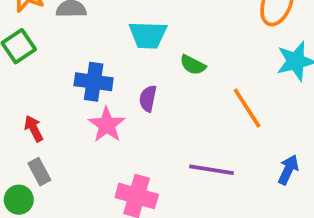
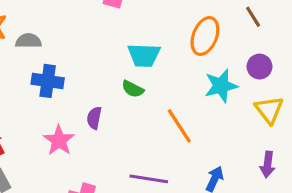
cyan trapezoid: (148, 35) -> (144, 55), moved
blue cross: (94, 82) -> (48, 81), moved

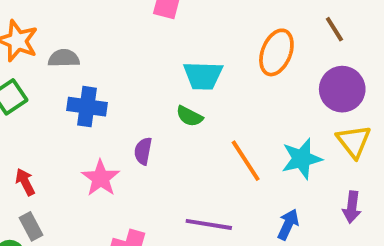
purple circle: (260, 67) -> (342, 89), size x1.5
cyan star: (221, 86) -> (302, 159), moved

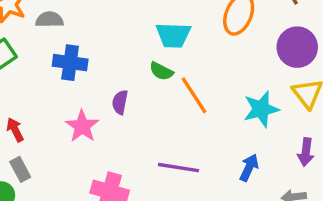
orange line: (246, 161) -> (194, 95), moved

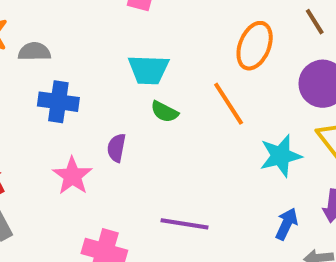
cyan trapezoid: (173, 35) -> (148, 70), moved
orange line: (194, 95) -> (229, 104), moved
blue arrow: (249, 168) -> (287, 224), moved

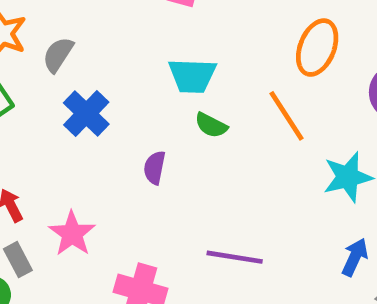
gray semicircle: (34, 52) -> (58, 55), turned -56
blue cross: (58, 102) -> (86, 113), turned 36
pink star: (72, 176) -> (72, 234), moved

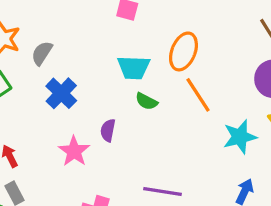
orange ellipse: (317, 48) -> (183, 51), moved
pink star: (72, 234) -> (74, 151), moved

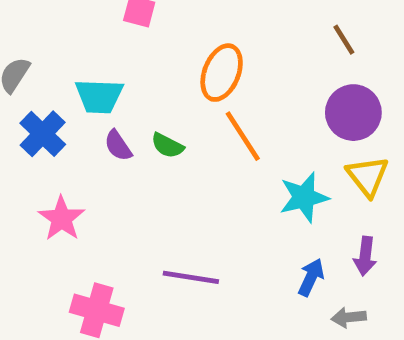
cyan trapezoid: (134, 68) -> (99, 96), moved
purple semicircle: (108, 130) -> (118, 146), moved, turned -45

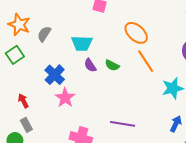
orange ellipse: (222, 73) -> (136, 33), turned -70
blue cross: (43, 134) -> (55, 75), moved

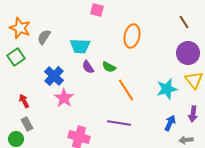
orange ellipse: (136, 33) -> (132, 36), turned 60
orange line: (146, 61) -> (126, 90), moved

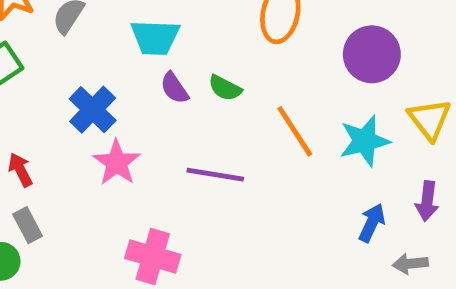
purple circle: (188, 53) -> (372, 54), moved
orange line: (126, 90) -> (295, 131), moved
purple line: (119, 123) -> (215, 175), moved

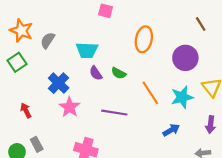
blue arrow: (372, 223) -> (171, 130), moved, turned 35
gray rectangle: (28, 225) -> (37, 144), moved

